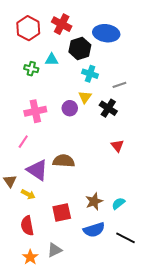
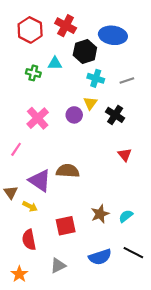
gray line: (119, 85) -> (127, 80), moved
pink cross: (35, 111) -> (38, 118), turned -30
pink line: (23, 142) -> (16, 149), moved
blue semicircle: (94, 230) -> (100, 257), moved
orange star: (30, 257) -> (19, 274), moved

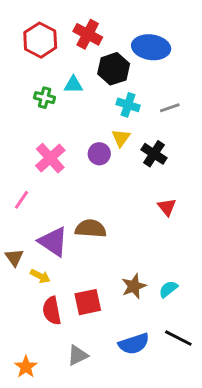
red semicircle: (29, 240) -> (52, 311), moved

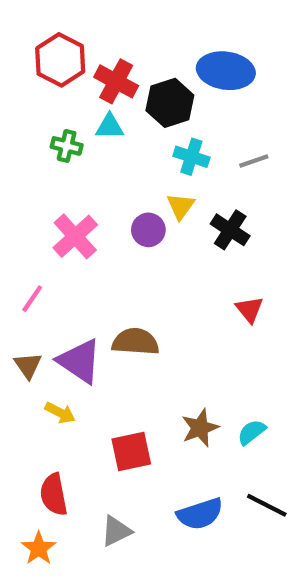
red cross: (88, 34) -> (116, 81), moved
brown triangle: (14, 257) -> (28, 365), moved
red semicircle: (52, 311) -> (54, 495), moved

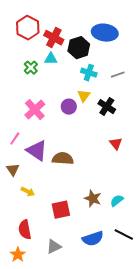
green cross: (67, 146) -> (31, 68), turned 32
purple triangle: (80, 361) -> (37, 151), moved
brown star: (200, 428) -> (93, 199), turned -30

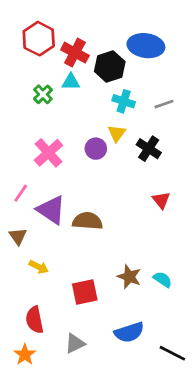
cyan semicircle: (117, 201) -> (163, 279), turned 72
black line: (124, 235) -> (172, 353), moved

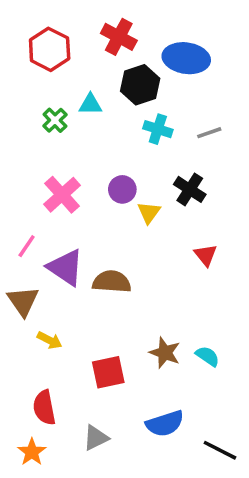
red cross: (75, 53) -> (119, 37), moved
yellow triangle: (117, 133) -> (149, 212), moved
brown triangle: (18, 236) -> (23, 301), size x1.4

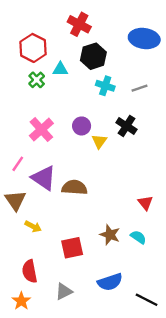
red hexagon: (50, 49) -> (33, 48), moved
blue ellipse: (186, 58) -> (144, 38), moved
red triangle: (206, 255) -> (145, 203), moved

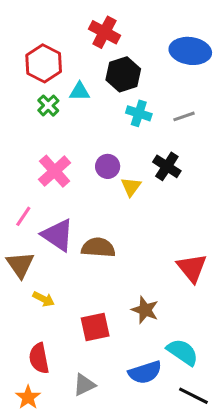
red triangle: (145, 203) -> (192, 268), size x1.5
cyan semicircle: (138, 237) -> (182, 352), moved, size x1.5

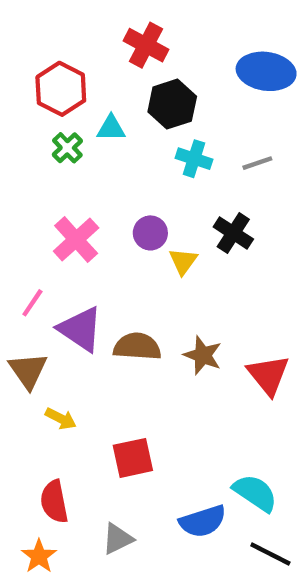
brown star: (145, 310) -> (203, 355), moved

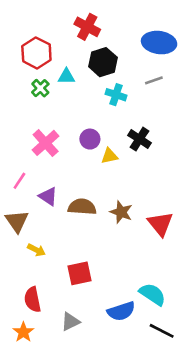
gray line: (257, 163) -> (154, 80), moved
yellow triangle: (183, 261) -> (109, 156), turned 42
purple triangle: (80, 329) -> (48, 196), size x0.7

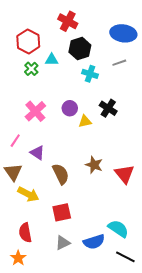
brown semicircle: (82, 207) -> (61, 174), moved, turned 60
yellow arrow: (36, 250) -> (28, 194), size x1.5
gray triangle: (70, 322) -> (63, 243), moved

